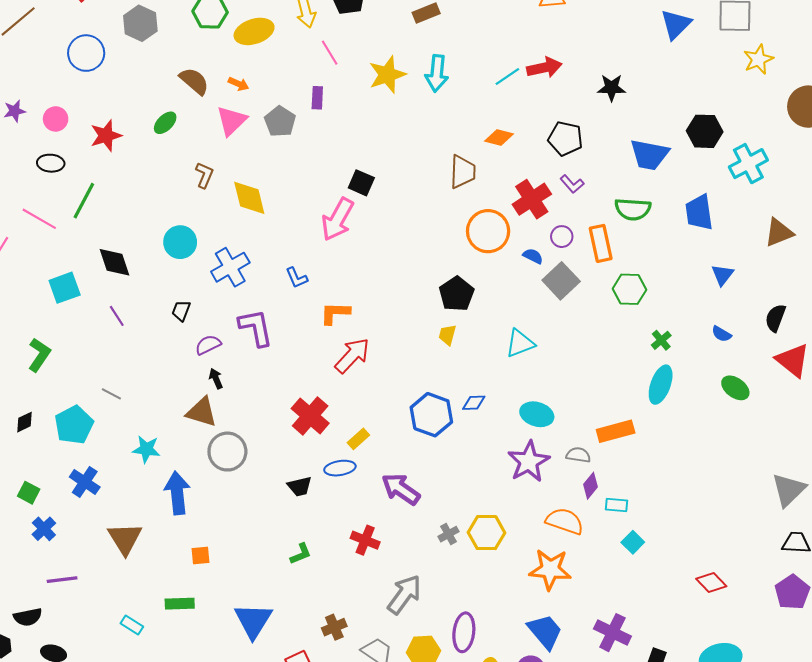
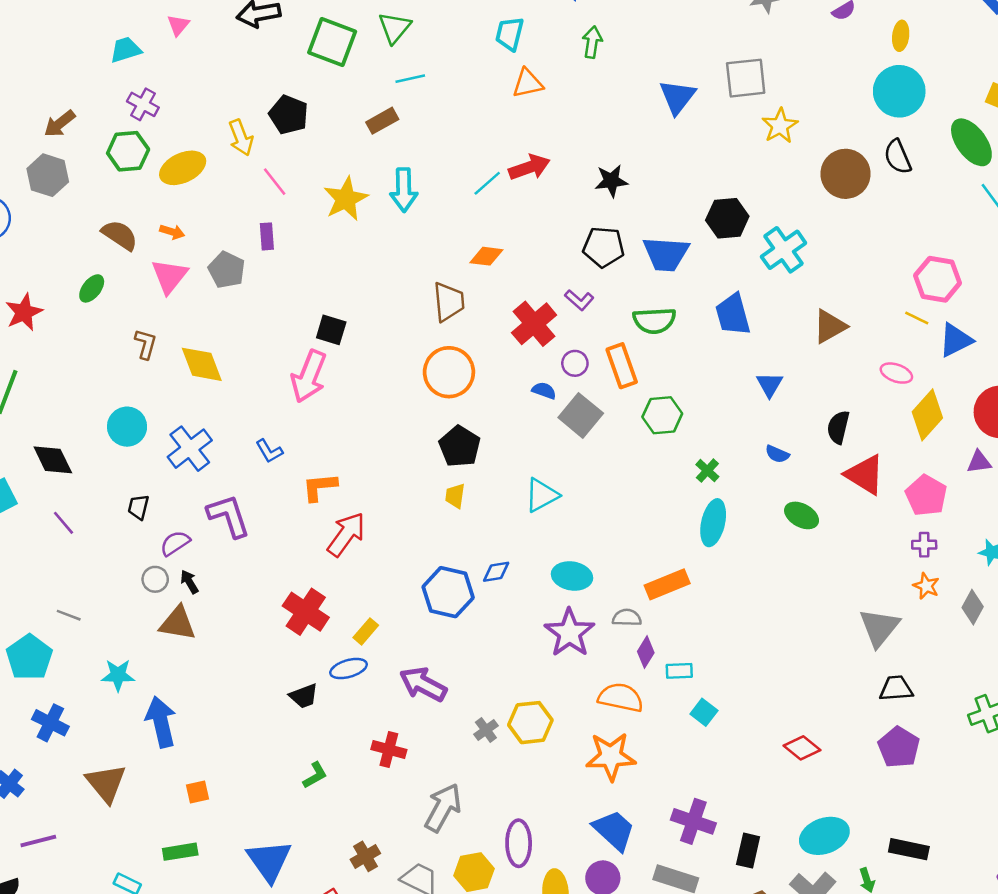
black pentagon: (565, 139) -> (604, 247), moved
orange circle: (488, 231) -> (449, 372), moved
gray circle: (227, 452) -> (155, 579), moved, size x0.6

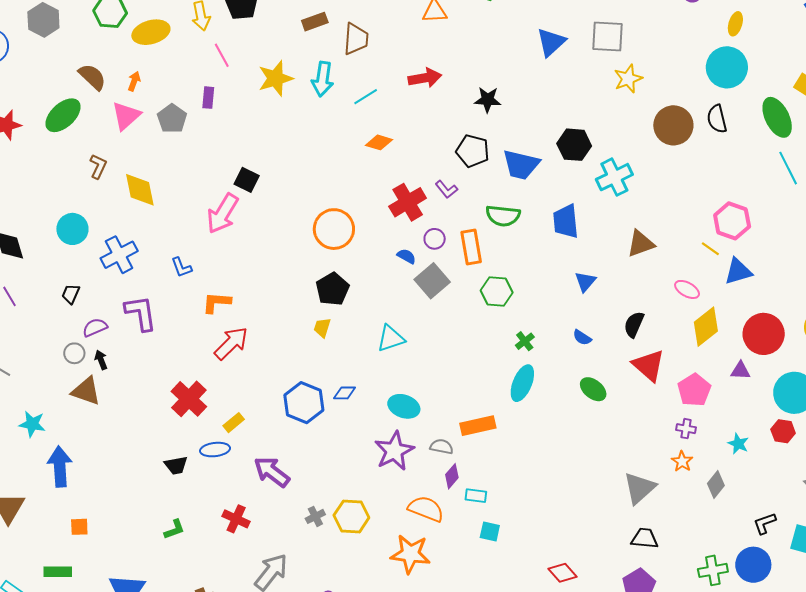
cyan line: (487, 183) -> (366, 97), moved
orange arrow: (172, 232) -> (134, 81), turned -96
green ellipse: (92, 288) -> (63, 115), size x1.6
brown trapezoid: (449, 302) -> (356, 39), moved
cyan square: (704, 712) -> (490, 531), turned -35

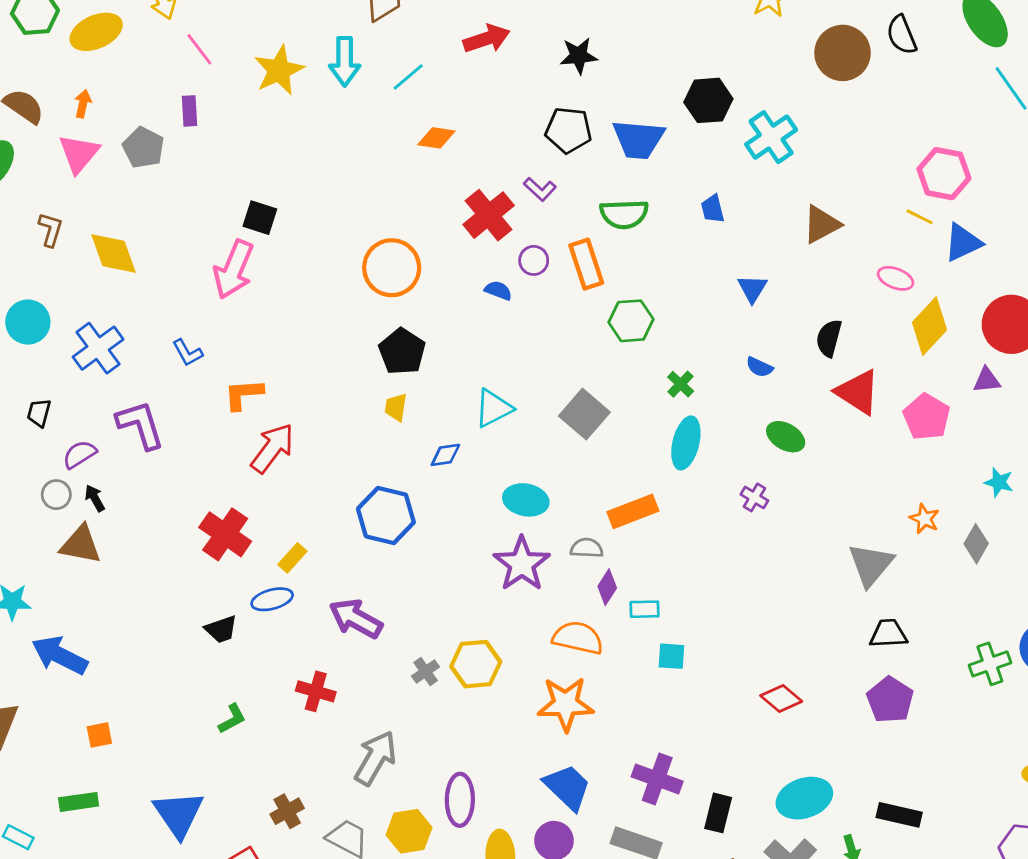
blue trapezoid: (566, 221) -> (713, 209), size x0.6
gray square: (432, 281) -> (584, 414), moved
blue diamond: (345, 393) -> (445, 455), moved
purple cross: (686, 429) -> (754, 497), moved, turned 30
blue arrow: (60, 467) -> (60, 655), turned -51

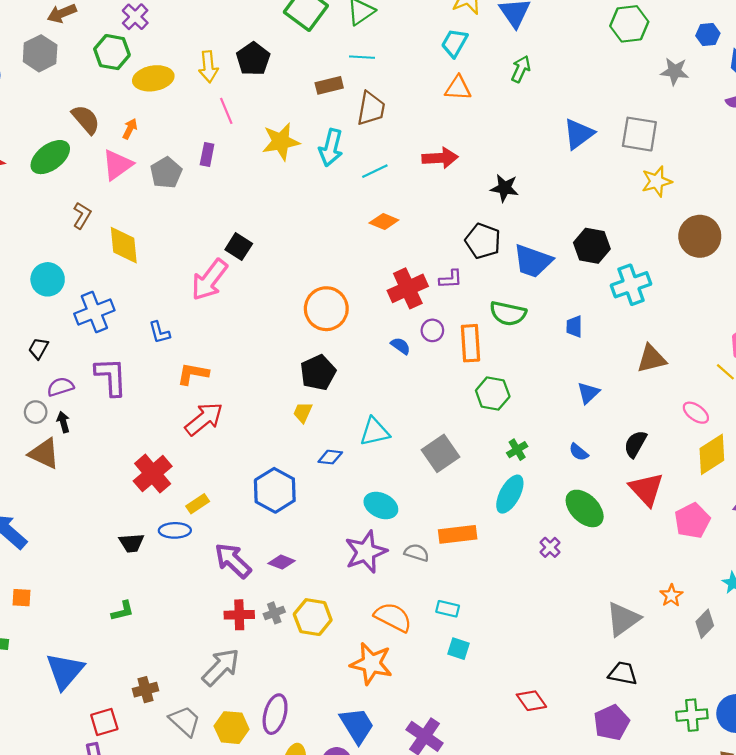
purple L-shape: (540, 189) -> (451, 279), turned -60
green ellipse: (786, 437) -> (585, 508), size x1.4
purple diamond: (607, 587) -> (282, 562), moved, turned 64
red cross: (316, 691) -> (239, 615), moved, turned -32

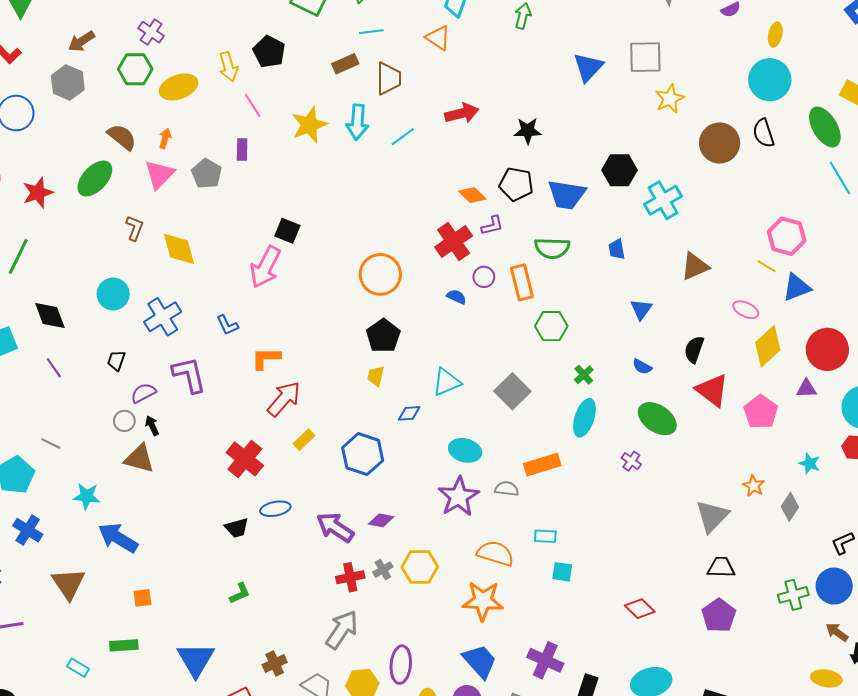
orange triangle: (458, 88) -> (438, 38), moved, turned 40
orange diamond: (384, 221) -> (472, 195), moved, turned 32
yellow rectangle: (198, 504) -> (304, 440), moved

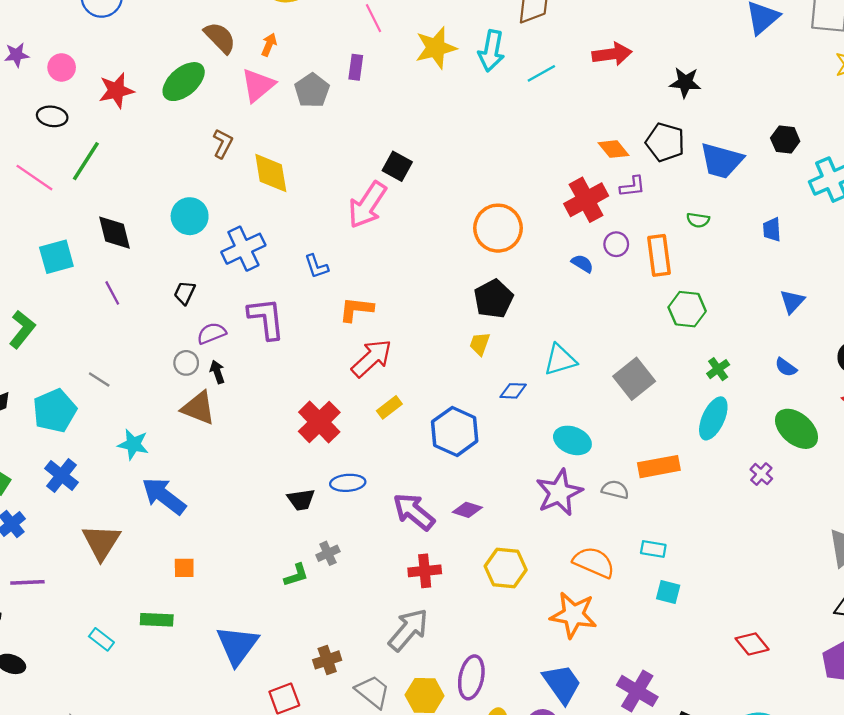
black hexagon: (620, 170) -> (785, 140), size x0.7
green semicircle: (552, 248) -> (698, 220), size x0.6
gray cross: (383, 570) -> (328, 553), moved

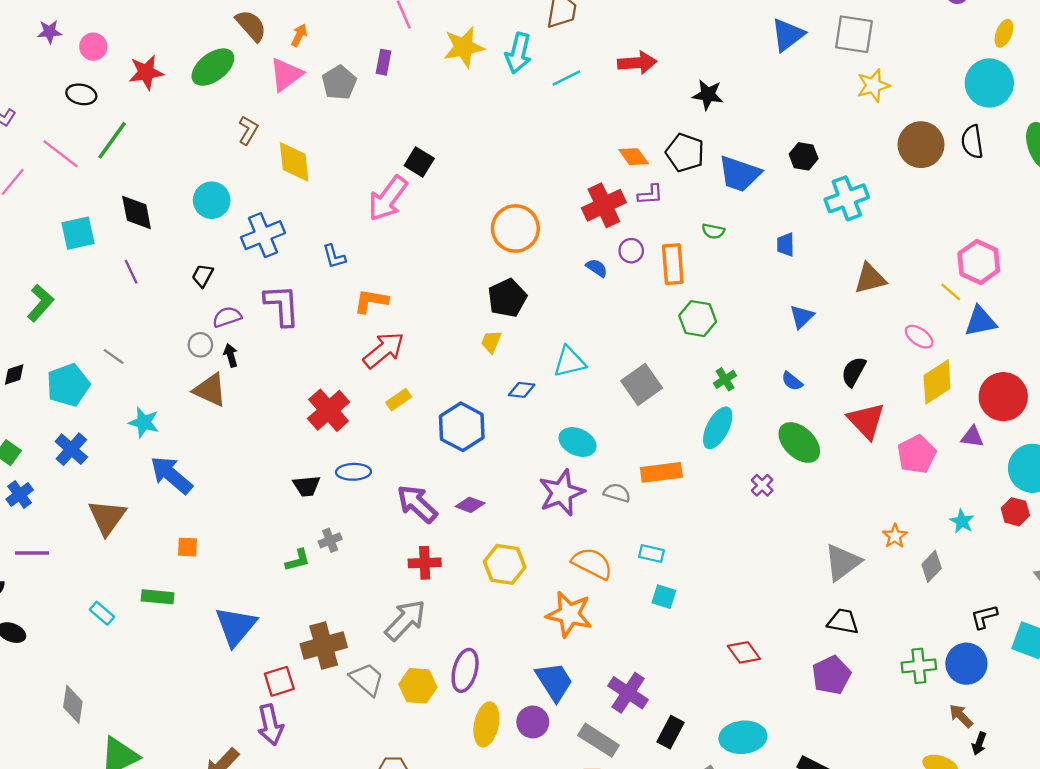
brown cross: (327, 660) -> (324, 646), size x1.6

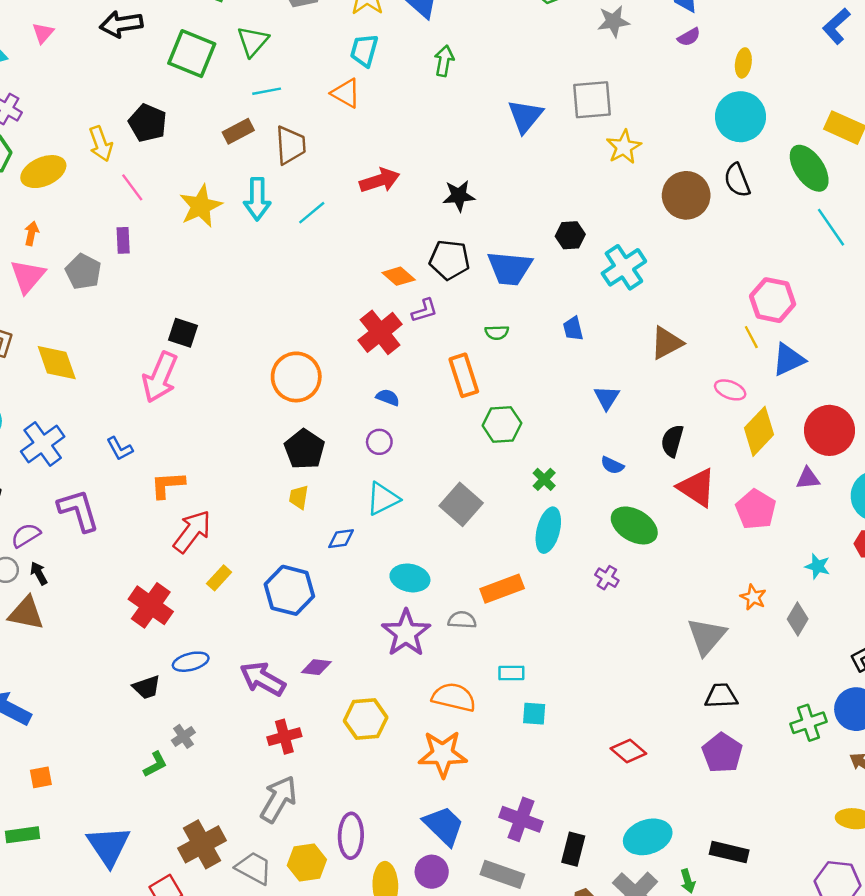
purple circle: (631, 251) -> (379, 442), moved
yellow line: (951, 292) -> (751, 337), turned 35

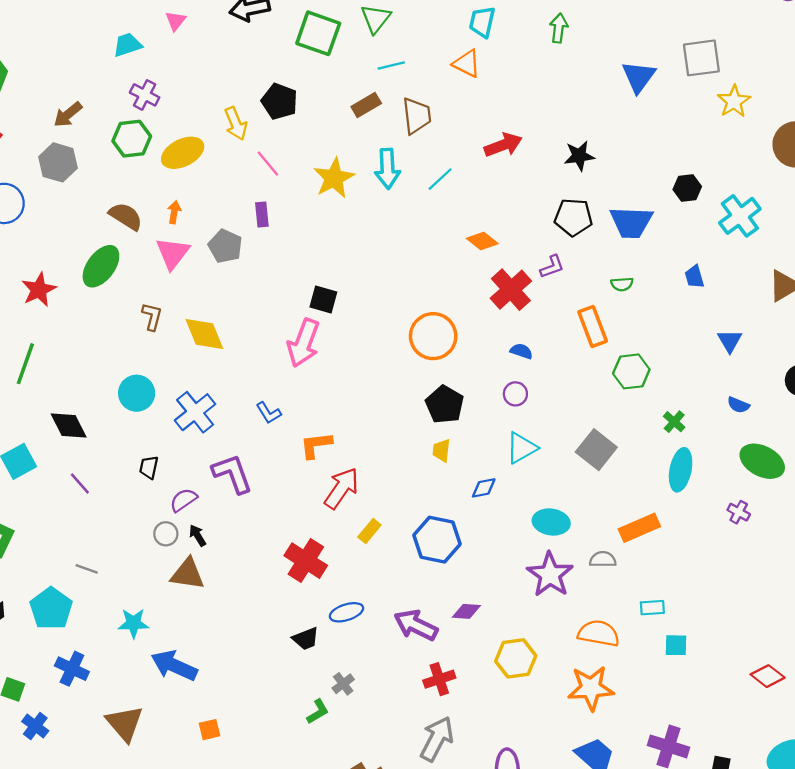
orange diamond: (399, 276) -> (482, 241), moved

